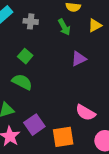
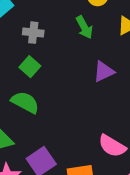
gray cross: (31, 21) -> (33, 33), moved

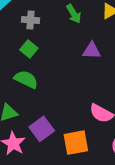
purple triangle: (104, 71) -> (92, 51), turned 30

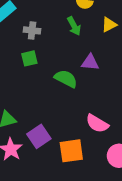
green square: (29, 49) -> (29, 58), turned 35
green semicircle: (26, 79) -> (66, 79), moved

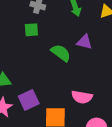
pink semicircle: (97, 124) -> (82, 97), turned -30

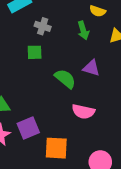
pink semicircle: (82, 97) -> (83, 112), moved

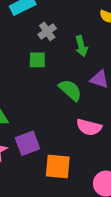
gray cross: (43, 26) -> (47, 31), turned 35
green arrow: (83, 30) -> (81, 46), moved

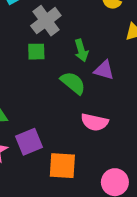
gray cross: (47, 31) -> (46, 21), size x1.5
green arrow: (81, 46) -> (81, 50), moved

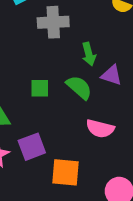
gray cross: (46, 21) -> (53, 22), turned 32
green square: (36, 52) -> (40, 88), moved

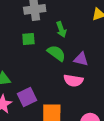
purple triangle: (112, 75) -> (81, 59), moved
green square: (40, 88) -> (28, 39), moved

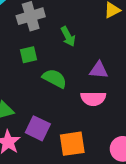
green semicircle: (56, 53) -> (55, 78), moved
purple square: (27, 97) -> (38, 128), turned -30

